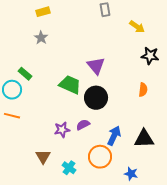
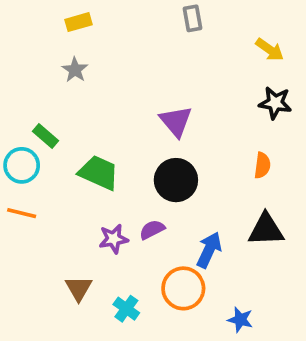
yellow arrow: (137, 27) -> (270, 50), moved
green trapezoid: (70, 85) -> (99, 173), moved
black triangle: (144, 139) -> (266, 230), moved

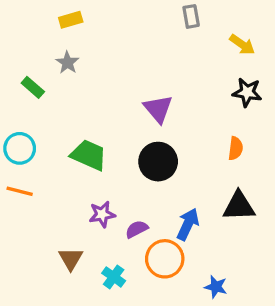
gray rectangle: (192, 18) -> (191, 16), moved
green rectangle: (46, 136) -> (33, 87), moved
purple semicircle: (152, 230) -> (137, 229), moved

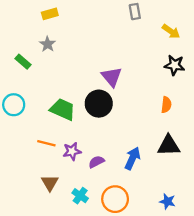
black circle: (158, 162) -> (99, 104), moved
orange line: (20, 191) -> (46, 143), moved
orange circle: (165, 259) -> (115, 199), moved
blue star: (216, 287) -> (167, 201), moved

